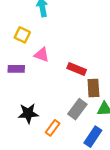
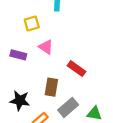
yellow square: (22, 35) -> (32, 23), turned 35
brown rectangle: (93, 88) -> (51, 87), moved

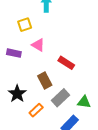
brown rectangle: (51, 87) -> (45, 80), turned -35
black star: (20, 101) -> (17, 94), turned 30

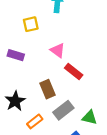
pink triangle: (38, 45) -> (58, 50), moved

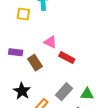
yellow square: (31, 24) -> (23, 14), moved, turned 32
brown rectangle: (48, 89) -> (35, 63), moved

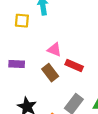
brown rectangle: (35, 63) -> (50, 73), moved

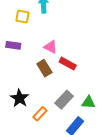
purple rectangle: (17, 64) -> (13, 45), moved

